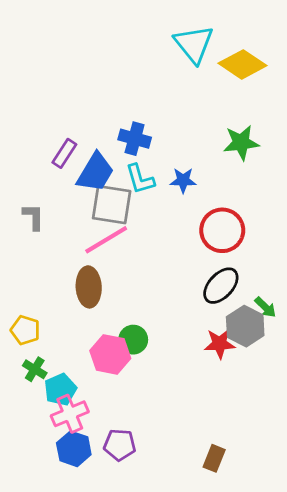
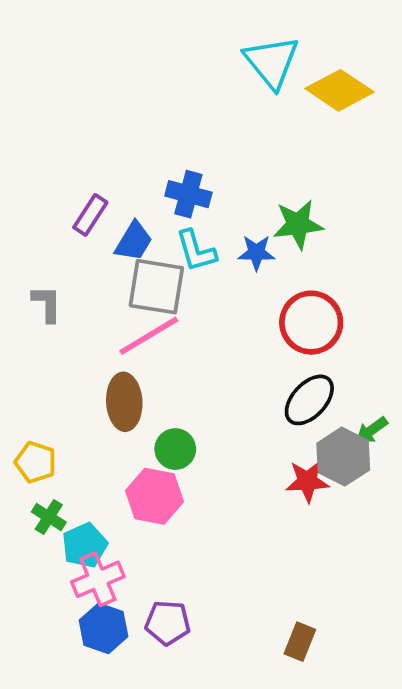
green star: (241, 143) -> (298, 224), moved
blue trapezoid: (95, 172) -> (134, 241), size x0.7
green arrow: (265, 307) -> (372, 430), turned 100
green circle: (133, 340) -> (175, 449), moved

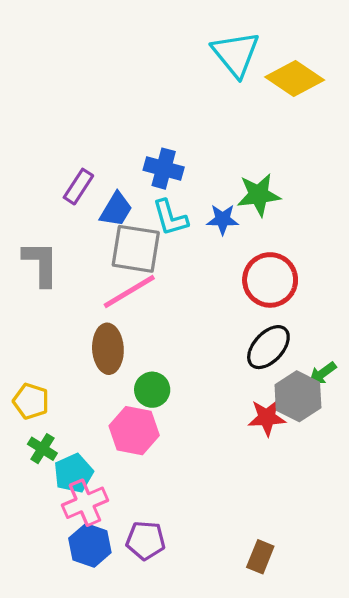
gray L-shape: (47, 304) -> (41, 264), size x1.4

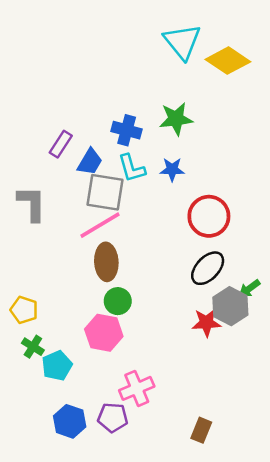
green star: (259, 195) -> (176, 119), moved
brown ellipse: (108, 349) -> (106, 262), moved
pink cross: (85, 503) -> (137, 388), moved

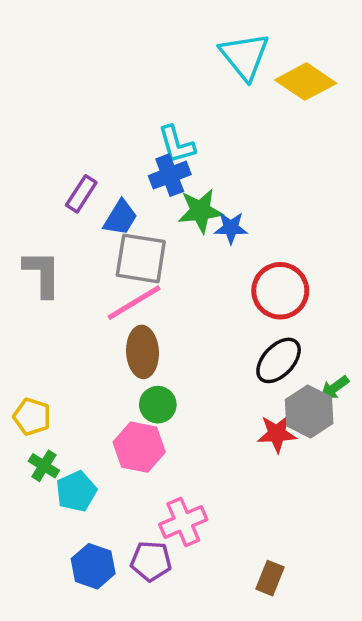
green star: (176, 119) -> (200, 211), moved
blue cross: (127, 130) -> (170, 175), turned -36
cyan L-shape: (132, 168) -> (177, 145), moved

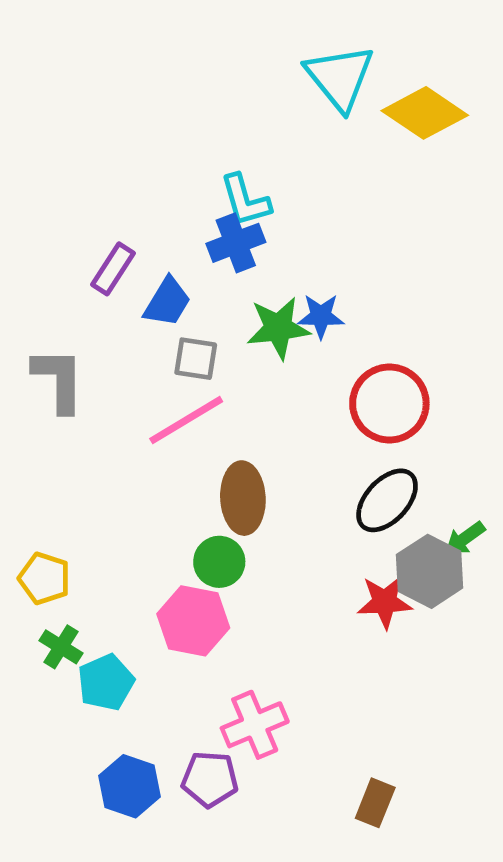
green star: (200, 211) -> (278, 328), moved
gray square: (141, 258) -> (196, 359), size x0.6
brown ellipse: (143, 352) -> (243, 498), moved

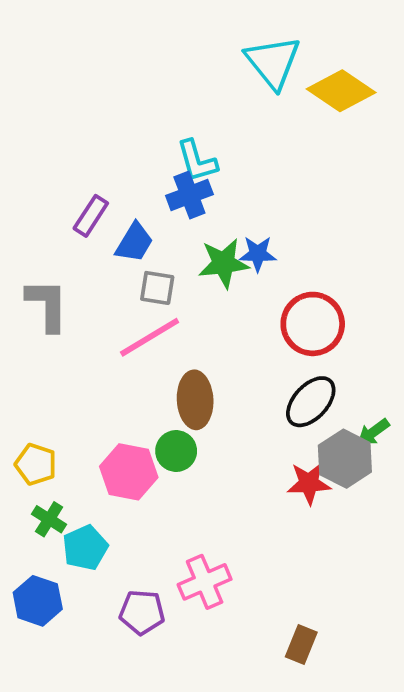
pink hexagon: (193, 621) -> (129, 472), moved
purple pentagon: (210, 779) -> (142, 612), moved
blue hexagon: (129, 786) -> (38, 601), moved

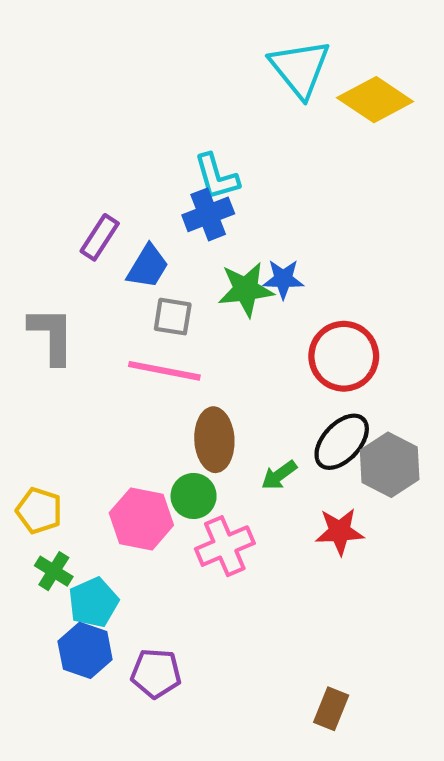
pink line: (150, 337) -> (164, 371), turned 42
green arrow: (373, 432) -> (279, 475), moved
gray hexagon: (345, 459) -> (390, 465), moved
pink cross: (205, 582) -> (225, 546), moved
blue hexagon: (38, 601) -> (85, 650), moved

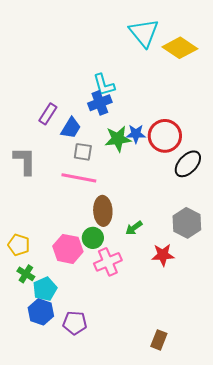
red circle: (344, 356) -> (165, 136), moved
black ellipse: (342, 442) -> (188, 164), moved

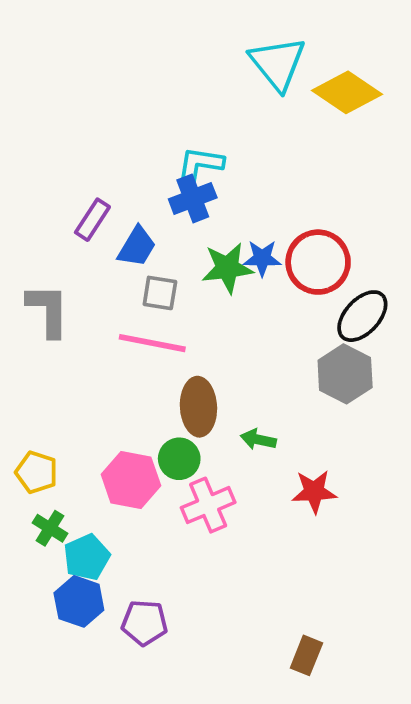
cyan L-shape: (104, 85) -> (200, 164), turned 115
gray hexagon: (187, 223) -> (345, 374), moved
green arrow: (134, 228) -> (258, 439), turned 48

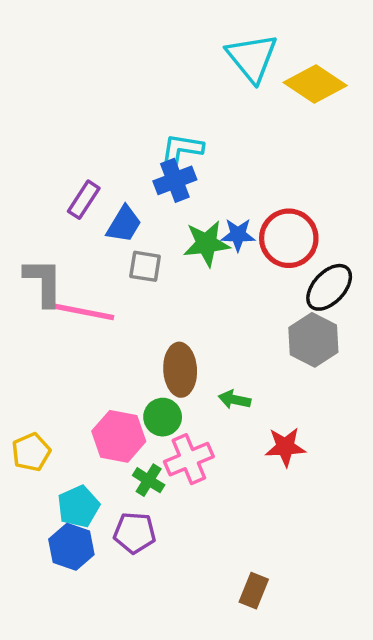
pink line: (152, 343) -> (84, 312), moved
yellow pentagon: (37, 472) -> (31, 452), moved, turned 30
green cross: (50, 528) -> (149, 480), moved
purple pentagon: (144, 623) -> (135, 533), moved
brown rectangle: (306, 655) -> (254, 591), moved

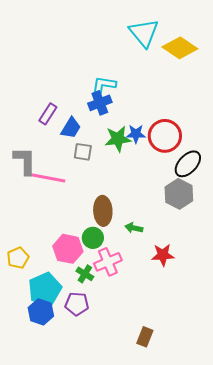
cyan pentagon: (78, 506) -> (45, 289), size x1.4

